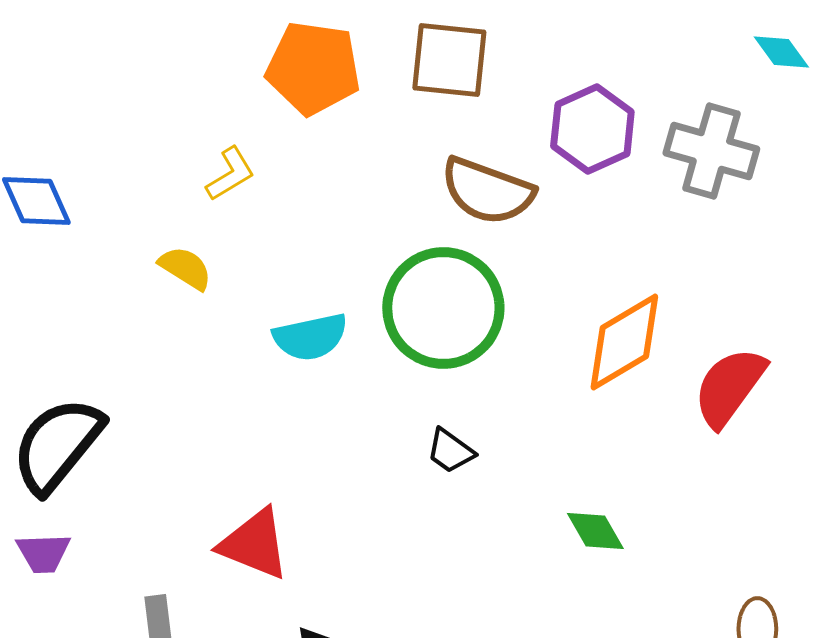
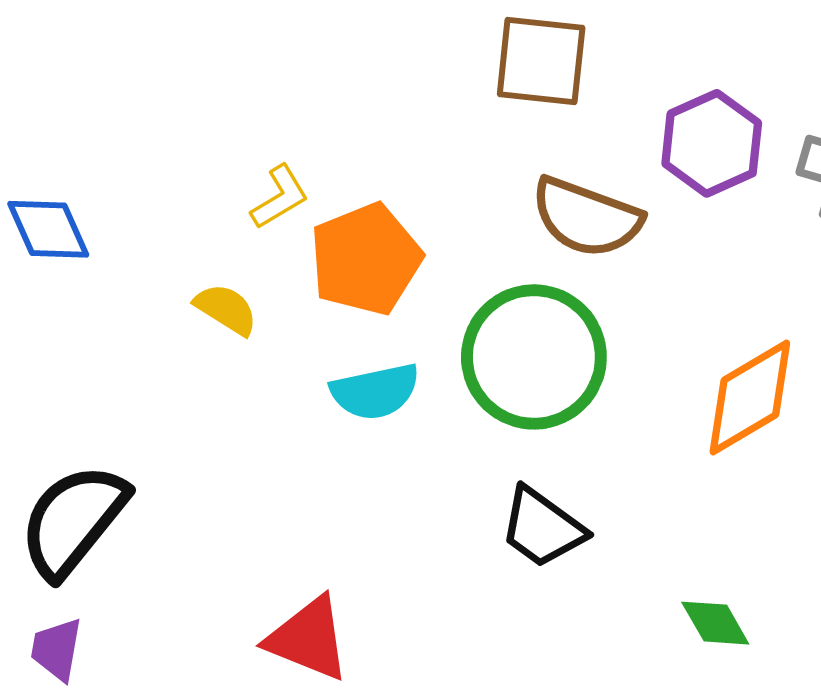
orange pentagon: (313, 68) -> (366, 259), moved, turned -30
black trapezoid: (450, 451) -> (542, 528), size x1.5
purple trapezoid: (43, 553) -> (57, 649), turned 102

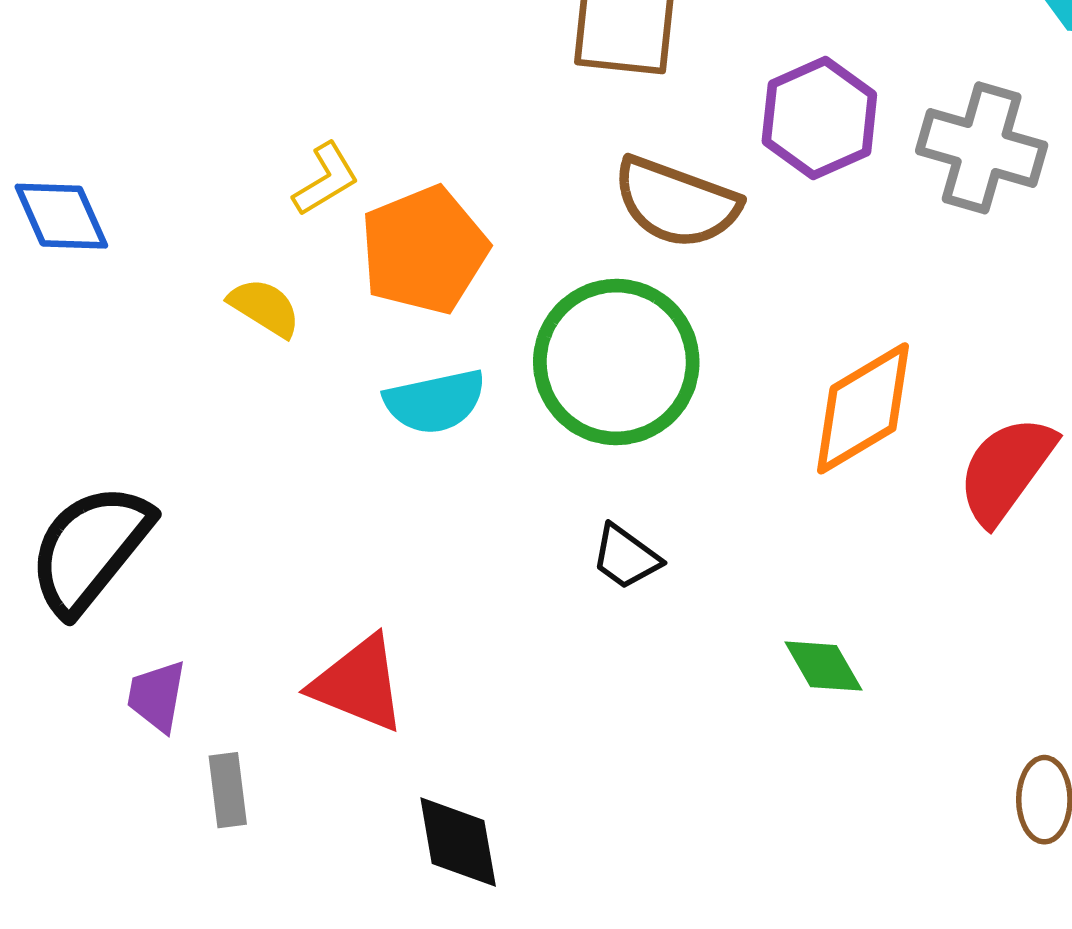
black trapezoid: (542, 528) -> (626, 557), size x0.7
purple trapezoid: (57, 649) -> (157, 696), moved

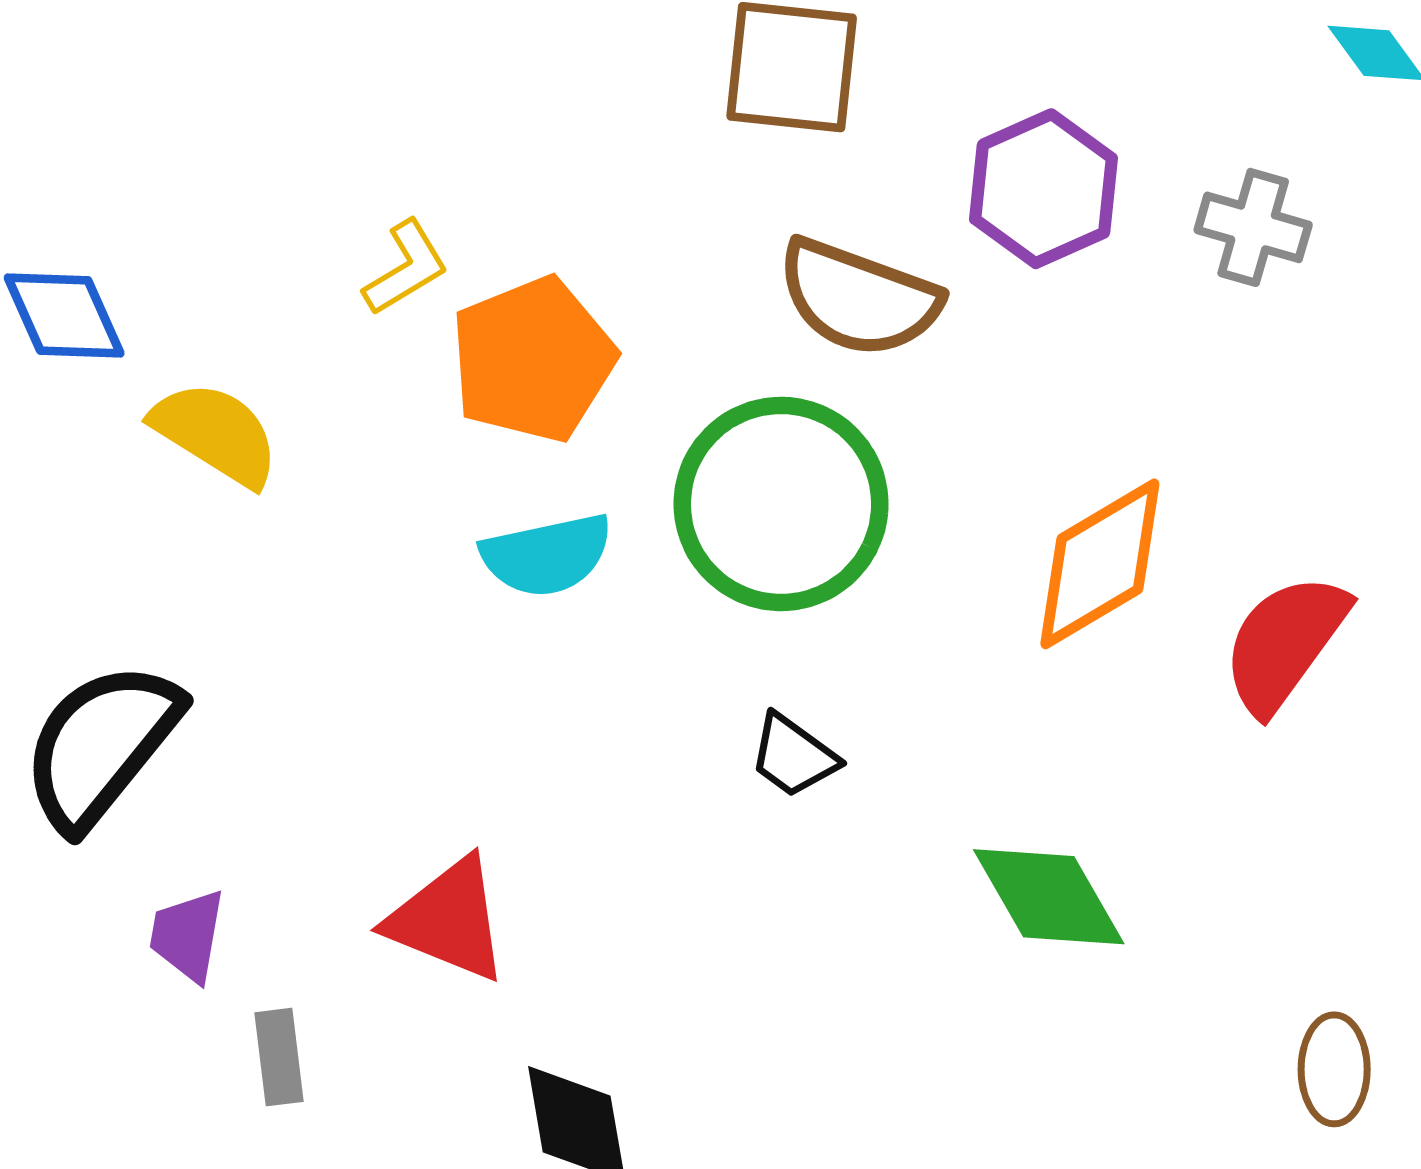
gray cross: (982, 148) -> (1253, 227), size x0.7
yellow semicircle: (265, 307) -> (216, 434), moved, size x1.4
green diamond: (824, 666) -> (1049, 897), size x1.5

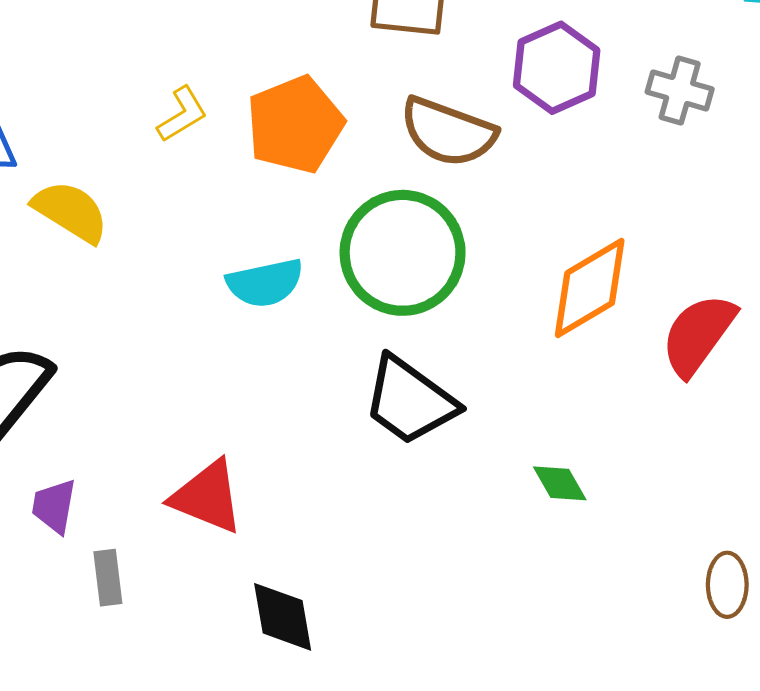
orange pentagon: (533, 360) -> (295, 125), moved
black trapezoid: (793, 756) -> (410, 401), size x1.8
green diamond: (1049, 897) -> (560, 483), size x0.6

